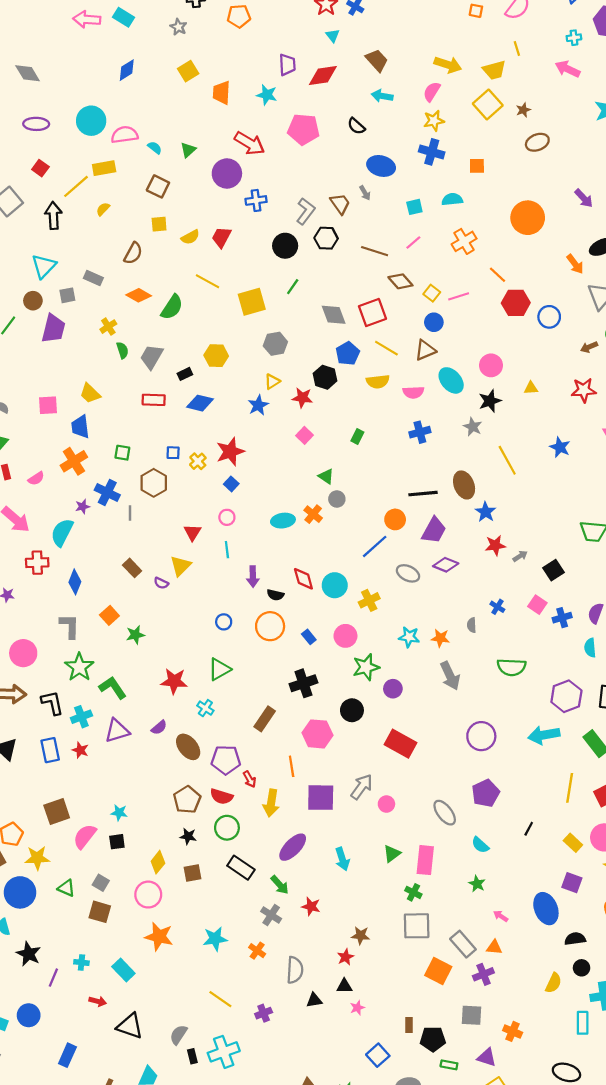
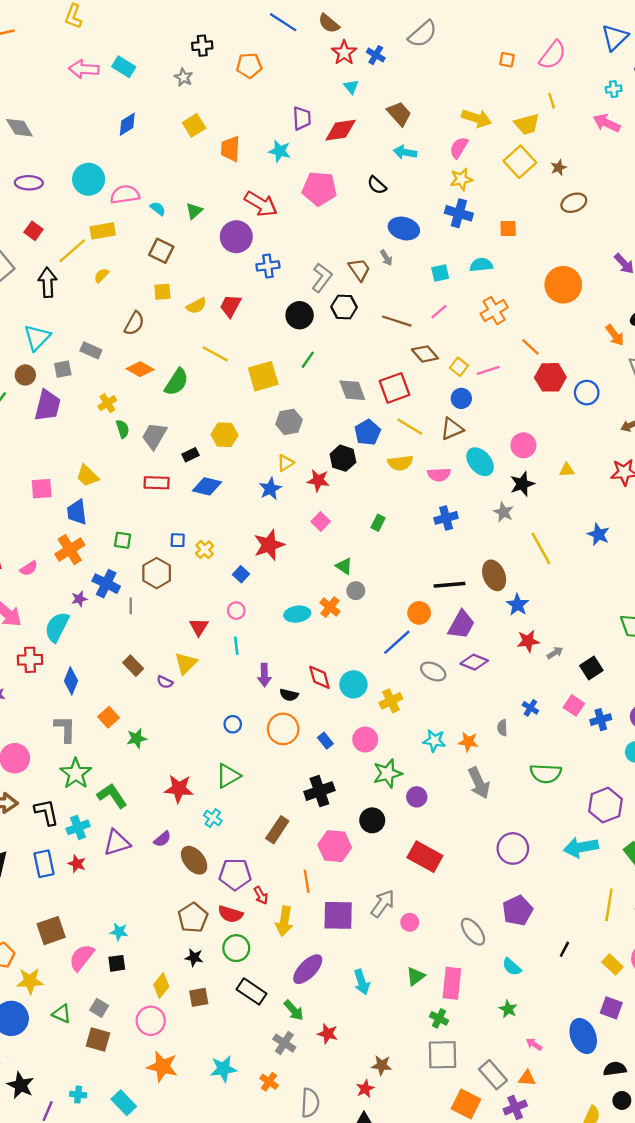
red star: (230, 452) -> (269, 545), moved

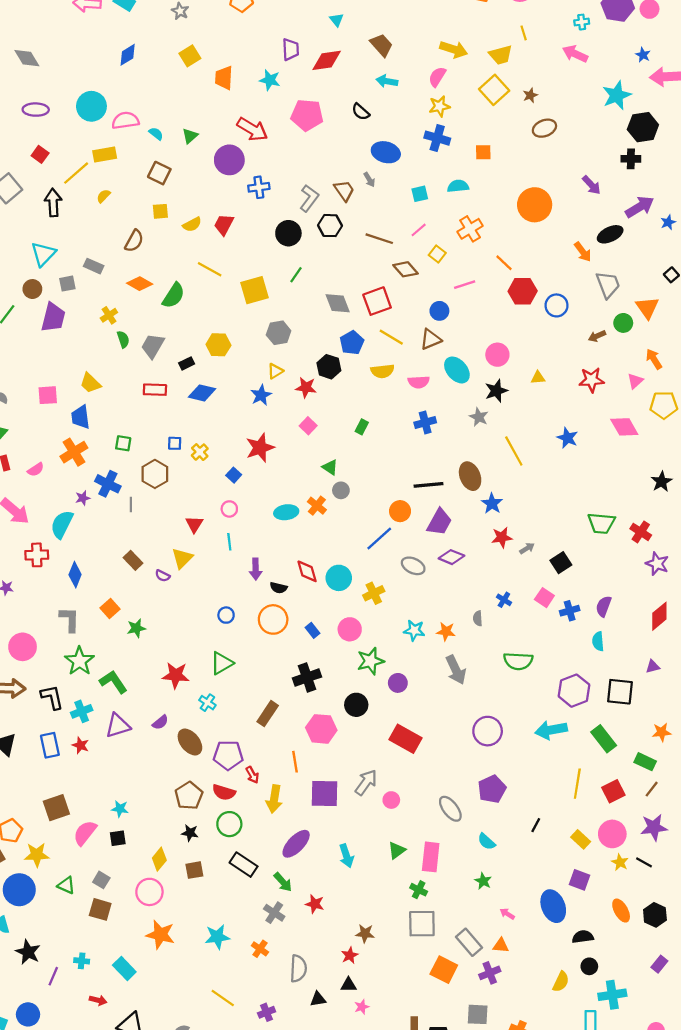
yellow square: (459, 367) -> (437, 254), moved

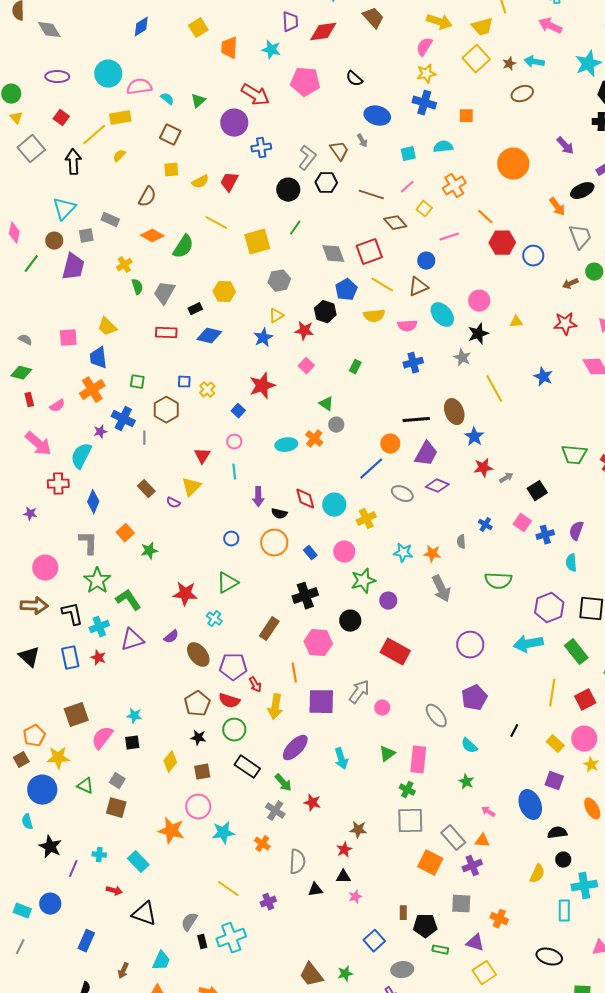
cyan arrow: (387, 81) -> (534, 62), moved
pink circle: (149, 892) -> (198, 807), moved

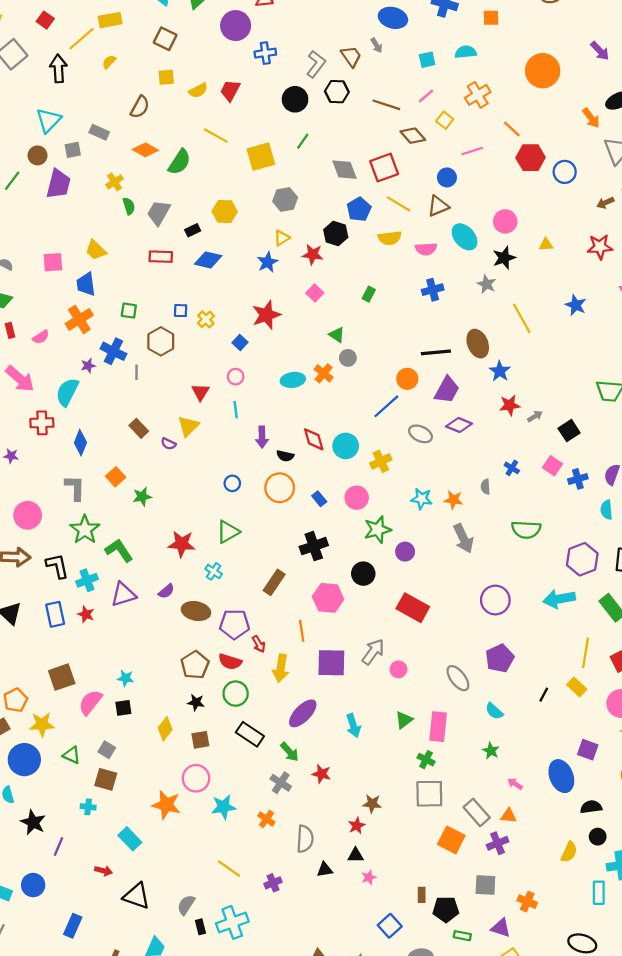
brown ellipse: (198, 655) -> (196, 611), turned -40
yellow rectangle: (555, 744) -> (577, 687), moved
cyan cross: (99, 855) -> (88, 807), moved

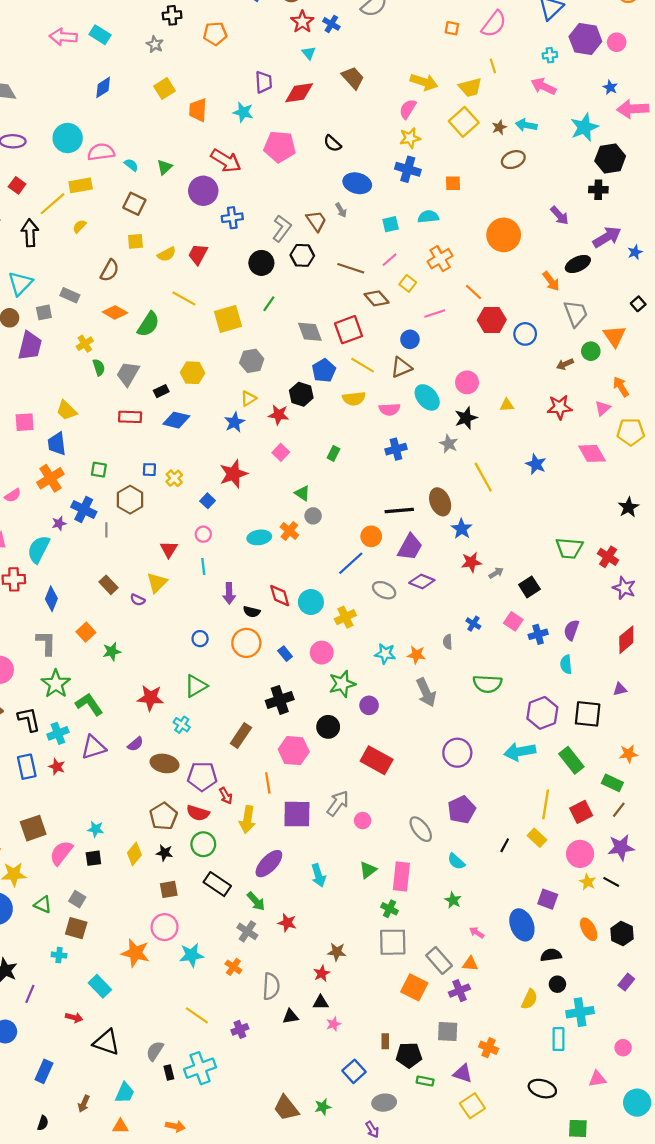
yellow diamond: (165, 729) -> (134, 854), moved

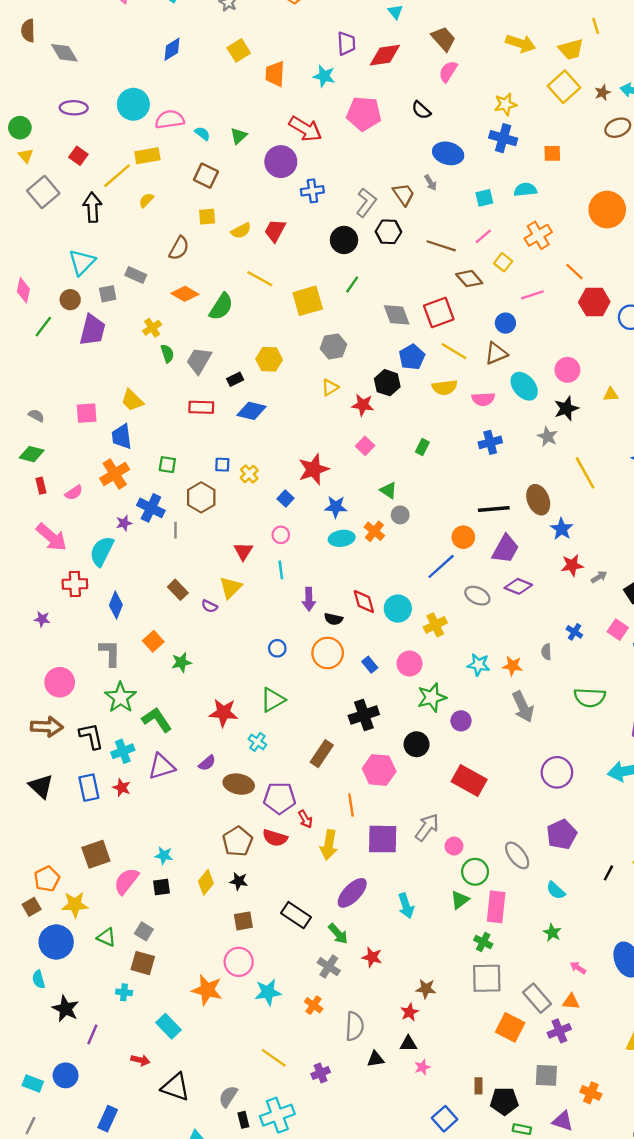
pink semicircle: (408, 109) -> (448, 72), moved
blue star: (234, 422) -> (336, 507), moved, turned 30
green circle: (203, 844) -> (475, 872), moved

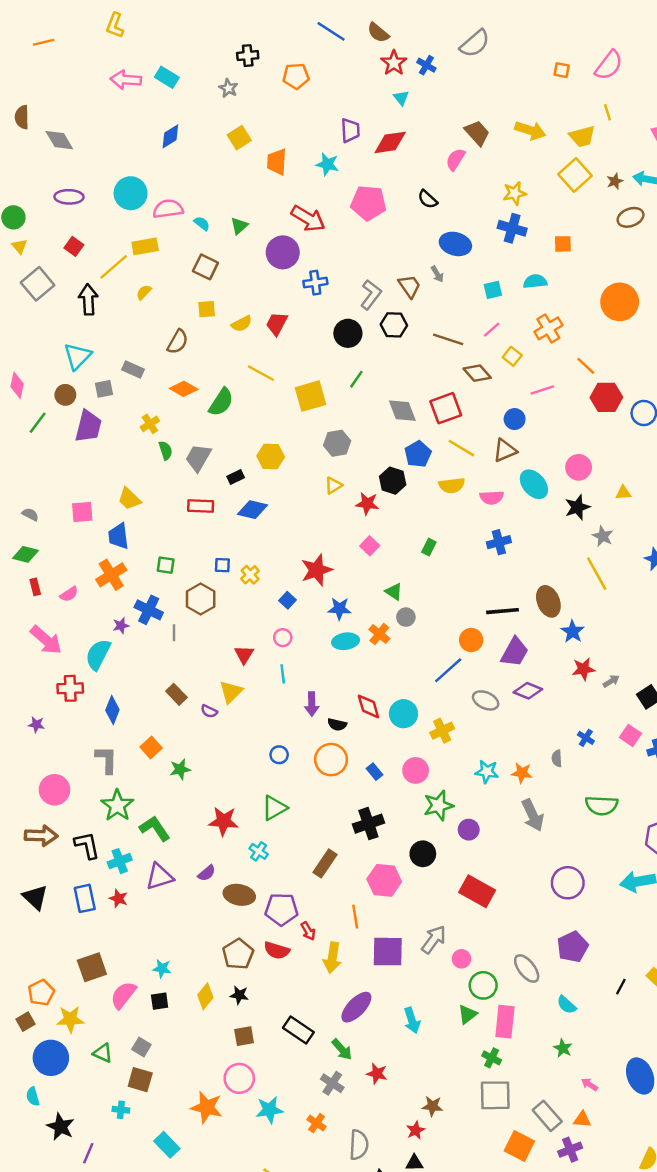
brown trapezoid: (443, 39) -> (477, 133), moved
gray star: (548, 437) -> (603, 536), moved

